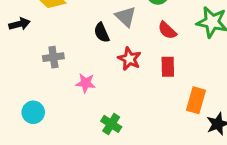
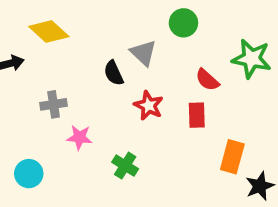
red semicircle: (167, 30) -> (207, 80), moved
pink star: (86, 83) -> (79, 137), moved
green cross: (111, 124) -> (125, 166), moved

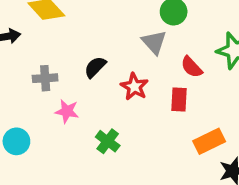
gray triangle: (143, 53) -> (154, 42), moved
black semicircle: (114, 73) -> (95, 67), moved, turned 65
orange rectangle: (232, 157) -> (209, 141), turned 44

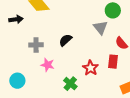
red star: (134, 87) -> (90, 68), moved

